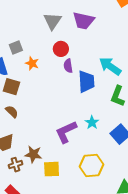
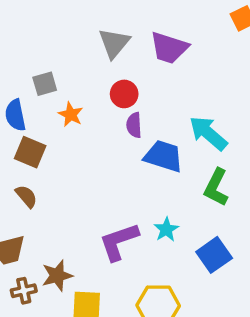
blue trapezoid: (86, 82) -> (163, 156), turned -75
brown star: (33, 154) -> (57, 276), turned -30

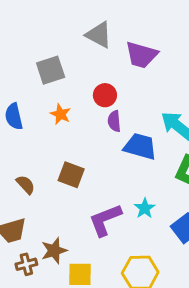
gray triangle: (114, 43) -> (99, 35), moved, turned -40
gray square: (45, 84) -> (51, 70), moved, size x1.4
brown square: (30, 152) -> (71, 175), moved

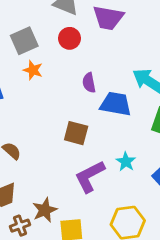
red circle: (105, 95) -> (70, 38), moved
orange star: (61, 114) -> (33, 70), moved
brown square: (71, 175) -> (76, 133), moved

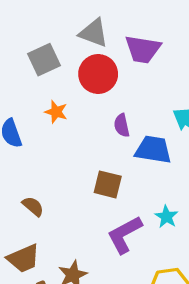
red circle: (70, 38) -> (98, 74), size x1.5
gray square: (24, 41) -> (44, 60), moved

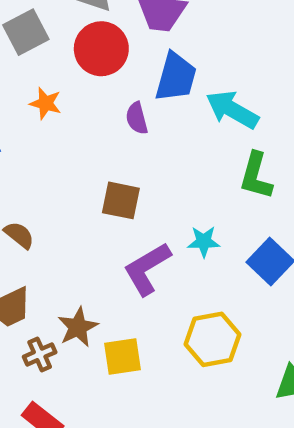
blue trapezoid: (153, 150) -> (176, 77), moved, turned 99
cyan star: (166, 217) -> (204, 242), turned -30

